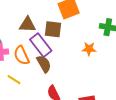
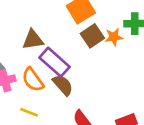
brown square: (53, 29) -> (92, 36), moved, turned -30
orange star: (89, 49) -> (114, 37), moved

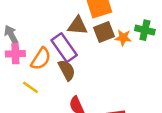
brown triangle: (33, 40) -> (78, 26), moved
orange semicircle: (33, 80) -> (41, 59), turned -125

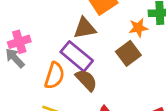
brown square: (104, 32) -> (128, 53), moved
pink cross: (15, 54) -> (19, 42), moved

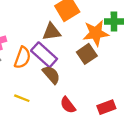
orange star: (138, 28) -> (96, 33), size x1.6
orange semicircle: (54, 76) -> (22, 58), moved

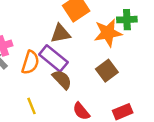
brown square: (87, 54) -> (107, 71), moved
yellow line: (22, 98) -> (32, 106), turned 49

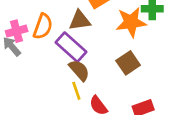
orange semicircle: (30, 62) -> (43, 26), moved
yellow line: (32, 106) -> (76, 91), moved

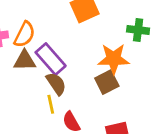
brown triangle: (80, 20) -> (25, 60), moved
orange star: (131, 22) -> (114, 59), moved

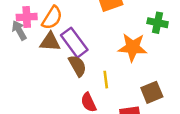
brown square: (107, 82) -> (152, 92), moved
yellow line: (51, 104) -> (106, 80), moved

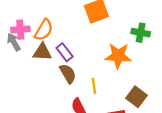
purple rectangle: (74, 43) -> (65, 52), size x0.7
brown square: (152, 92) -> (137, 97), turned -30

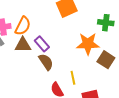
yellow line: (94, 86) -> (73, 78), moved
brown square: (137, 97) -> (106, 60), moved

